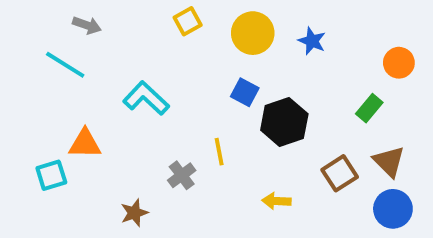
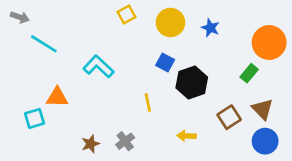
gray arrow: (87, 25) -> (20, 17), moved
orange circle: (399, 63) -> (269, 43), size x1.6
gray cross: (182, 175) -> (125, 141), moved

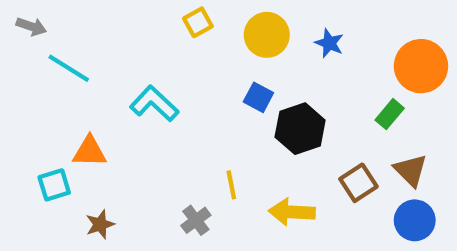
yellow line: (148, 102) -> (231, 185), moved
yellow arrow: (186, 136) -> (292, 212), size x1.5
brown star: (90, 144) -> (100, 224), moved

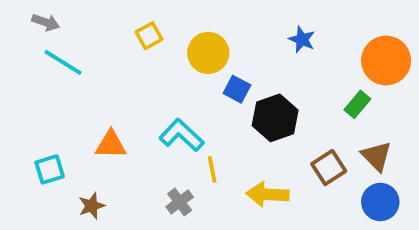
yellow square: (198, 22) -> (149, 36), moved
gray arrow: (31, 27) -> (46, 22), moved
yellow circle: (267, 35) -> (208, 53), moved
cyan L-shape: (154, 104) -> (181, 135), moved
orange triangle: (90, 152) -> (111, 145), moved

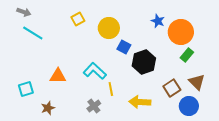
orange circle: (386, 61) -> (181, 32), moved
blue circle: (380, 202) -> (189, 106), moved

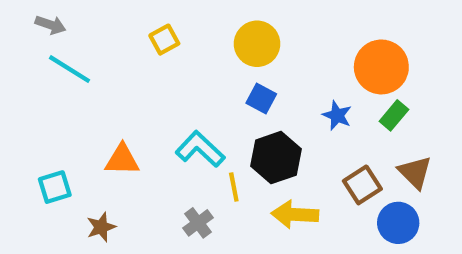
blue star: (158, 21) -> (337, 115), moved
yellow circle: (109, 28) -> (257, 44), moved
black hexagon: (144, 62) -> (276, 158), moved

